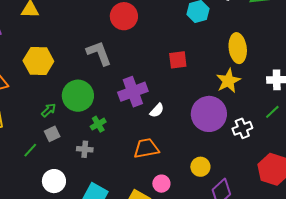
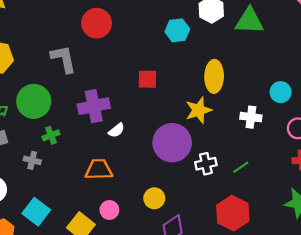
green line: (272, 112) -> (241, 167), moved

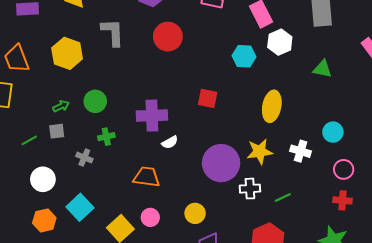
green triangle: (249, 21) -> (322, 69), moved, size x0.7
gray L-shape: (64, 59) -> (113, 32), moved
green circle: (34, 101) -> (95, 101), size x0.7
yellow star: (199, 110) -> (260, 152), moved

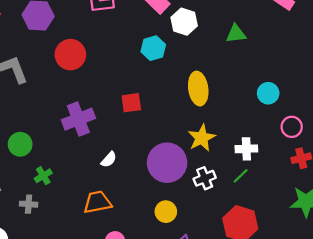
purple cross: (152, 116) -> (78, 119), moved
white cross: (301, 151) -> (246, 149), moved
yellow circle: (195, 213) -> (166, 212), moved

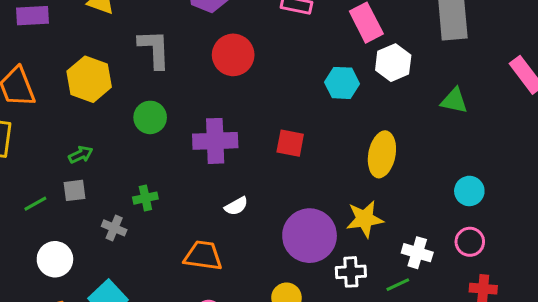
pink circle: (292, 127) -> (470, 242), moved
green circle: (20, 144) -> (150, 117), moved

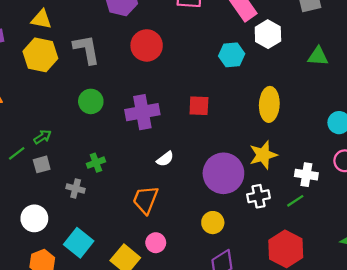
yellow hexagon: (89, 79) -> (40, 55), moved
green line: (35, 204) -> (17, 153), moved
orange trapezoid: (203, 256) -> (145, 200), turned -68

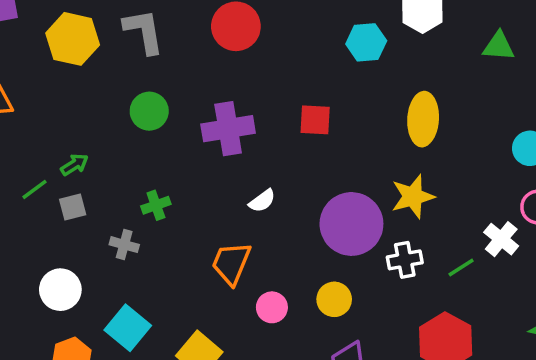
white cross: (306, 175) -> (501, 239), moved, turned 30
pink circle: (156, 243) -> (272, 307), moved

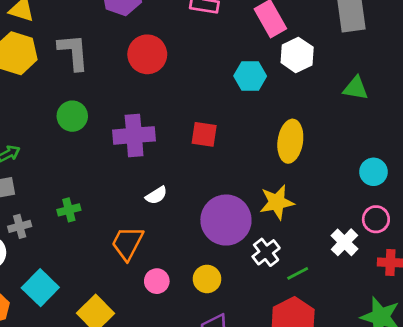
green cross: (156, 205) -> (69, 210), moved
gray cross: (124, 245) -> (20, 226), moved, turned -35
white cross: (405, 260) -> (266, 252), turned -32
green line: (461, 268) -> (298, 273), moved

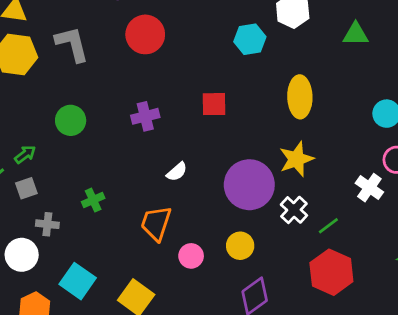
green circle: (72, 116) -> (71, 120), moved
purple cross: (134, 135) -> (145, 116), size x0.7
gray cross: (20, 226) -> (47, 224), turned 30

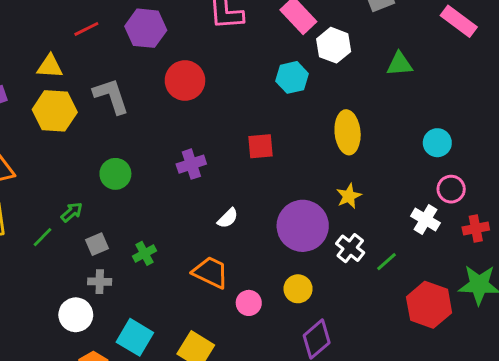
yellow star: (296, 159) -> (349, 196), size x0.7
gray square: (26, 188) -> (97, 244), moved
orange trapezoid: (156, 223) -> (211, 272), turned 102
red hexagon: (331, 272) -> (429, 305), moved

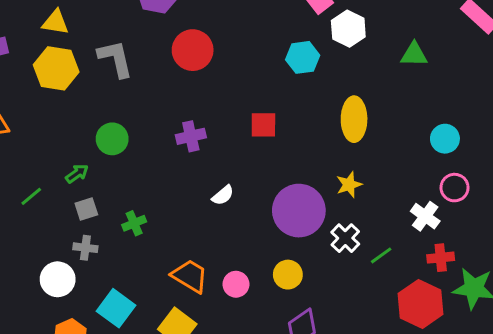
green arrow: (72, 212) -> (77, 174), moved
red cross: (476, 228) -> (441, 258), moved
orange trapezoid: (211, 272) -> (190, 276), moved

